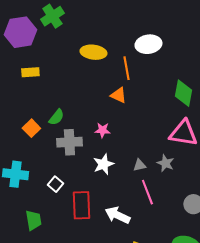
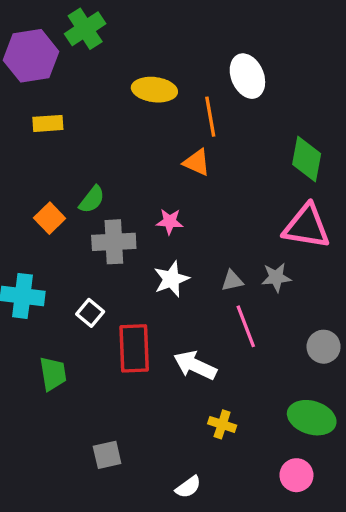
white ellipse: (148, 44) -> (247, 76), turned 75
gray star: (165, 163) -> (276, 277), turned -30

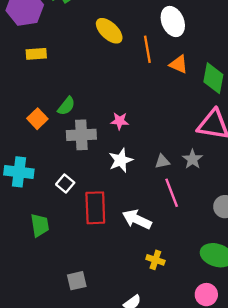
yellow ellipse: (154, 90) -> (109, 31), turned 36
orange triangle: (197, 162) -> (179, 64), moved
gray star: (276, 277) -> (192, 159), turned -30

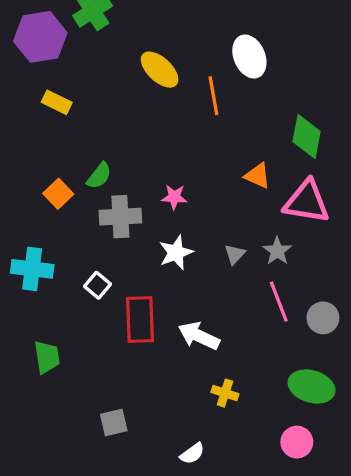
yellow rectangle: (36, 54) -> (57, 102), turned 30
orange triangle: (179, 64) -> (258, 176), moved
gray triangle: (162, 161) -> (235, 254), turned -35
pink line: (172, 193) -> (279, 302), moved
green trapezoid: (40, 225) -> (47, 357), moved

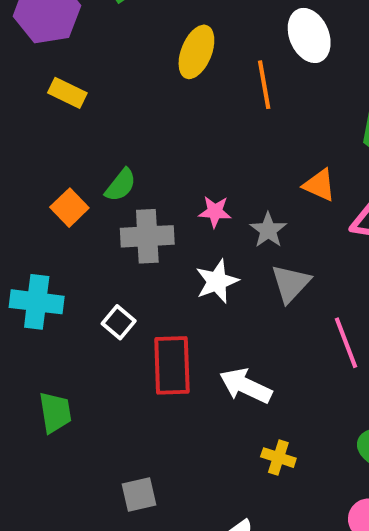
yellow ellipse: (160, 70) -> (196, 52), turned 69
gray star: (277, 251) -> (268, 230), moved
gray triangle: (235, 254) -> (291, 283), size x1.5

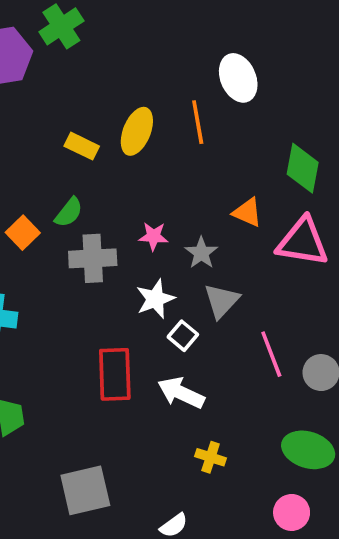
yellow ellipse: (196, 52) -> (137, 131), moved
yellow rectangle: (67, 93) -> (82, 146), moved
white square: (119, 322) -> (183, 336), moved
gray square: (139, 494) -> (85, 490), size x1.6

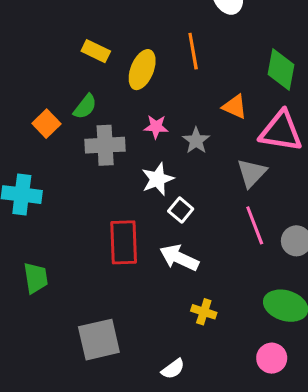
orange line: (198, 122) -> (193, 51), moved
yellow ellipse: (137, 131) -> (142, 70), moved
gray triangle: (222, 301) -> (252, 173), moved

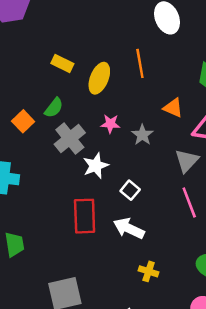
gray cross: (105, 145) -> (70, 139), turned -36
white star: (158, 179) -> (96, 166), moved

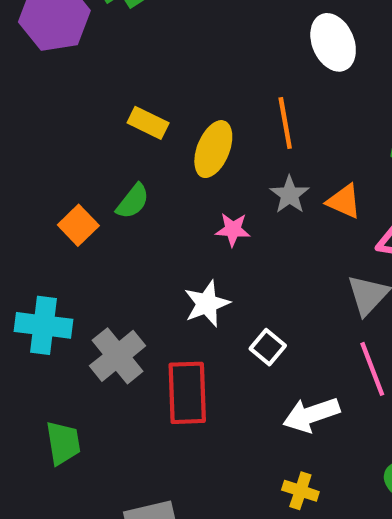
gray star: (142, 135) -> (290, 195), moved
gray cross: (70, 139) -> (118, 356), moved
white arrow: (129, 228) -> (311, 415), moved, turned -44

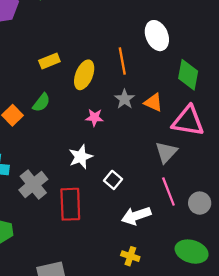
white ellipse: (333, 42) -> (157, 36), moved
yellow rectangle: (148, 123) -> (49, 61), turned -48

